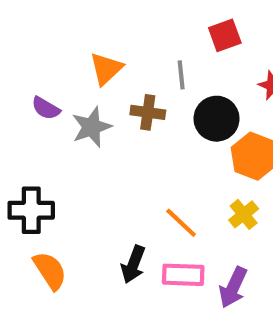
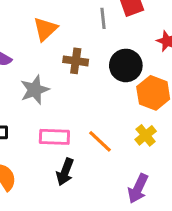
gray line: (181, 75) -> (103, 18), moved
gray star: (92, 127) -> (35, 90), moved
pink rectangle: (183, 275) -> (54, 137), moved

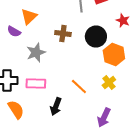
orange triangle: (45, 29) -> (29, 16), moved
pink rectangle: (54, 137) -> (36, 84), moved

